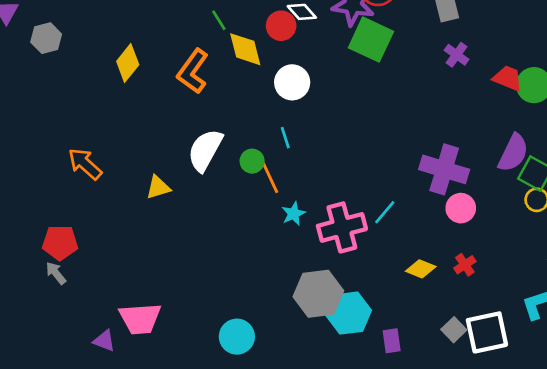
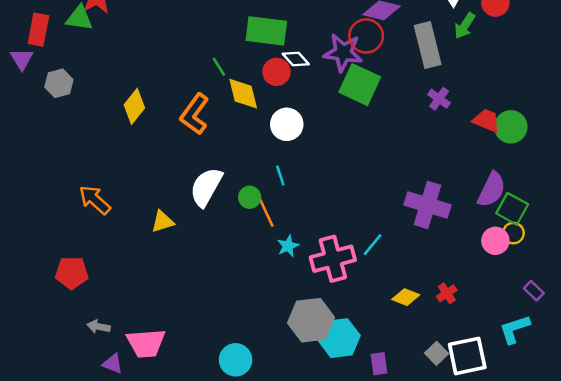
pink circle: (461, 208) -> (495, 241), moved
gray arrow: (56, 273) -> (99, 327), moved, turned -40

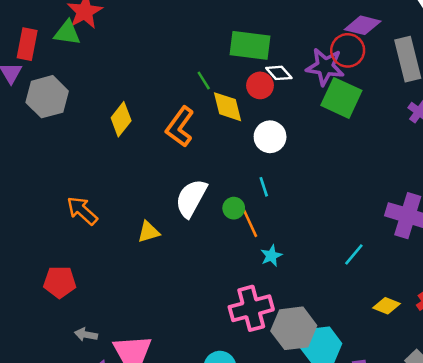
gray hexagon: (59, 83) -> (47, 97), size x1.5
pink cross: (333, 259) -> (251, 308), moved

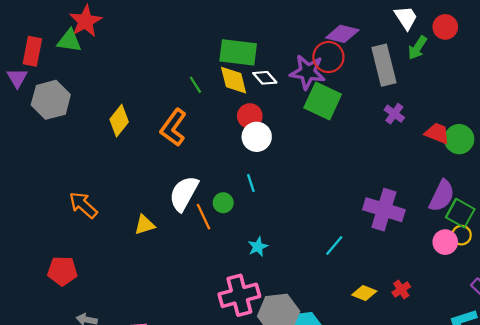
red circle: (260, 85) -> (250, 116), moved
yellow diamond: (227, 107) -> (234, 80), moved
orange line: (250, 223) -> (203, 217), moved

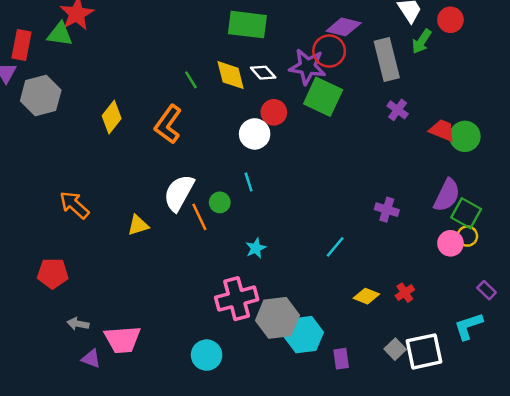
green rectangle: (238, 52) -> (247, 25), moved
red circle: (250, 116) -> (274, 112), moved
purple cross: (384, 210) -> (387, 210), size x0.6

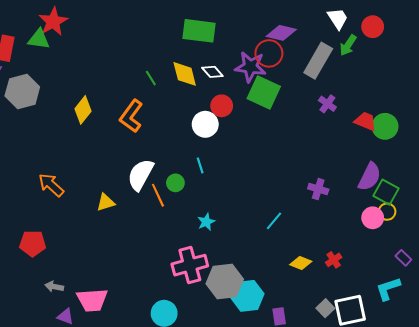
gray rectangle: (387, 59) -> (318, 61), turned 44

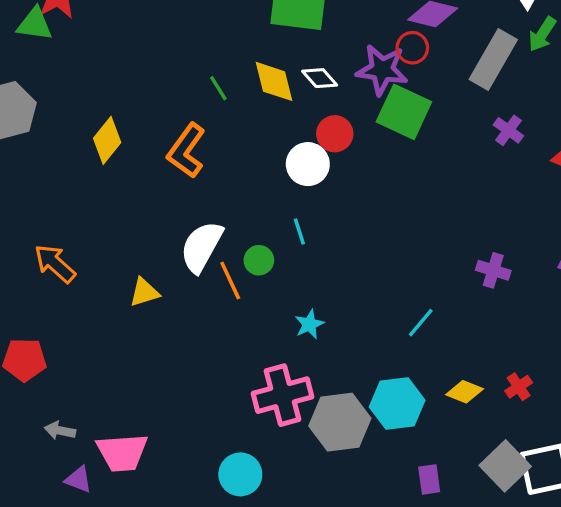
red circle: (269, 53) -> (412, 48), size x0.7
cyan hexagon: (247, 296) -> (397, 404), moved
gray square: (325, 308) -> (505, 466), size x1.6

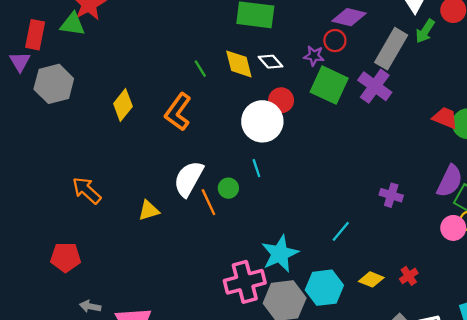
purple star: (382, 70) -> (314, 56), size x0.6
purple cross: (508, 130) -> (375, 86), moved, size x1.6
white circle: (308, 164) -> (262, 121), size x1.4
cyan star: (309, 324) -> (280, 254), moved, size x1.8

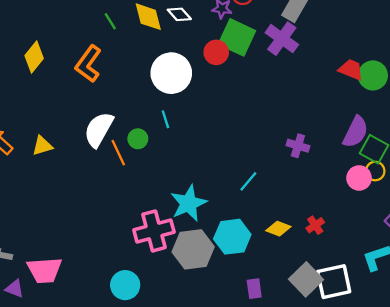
red circle: (281, 100) -> (216, 52), moved
yellow triangle: (149, 210) -> (42, 146), moved

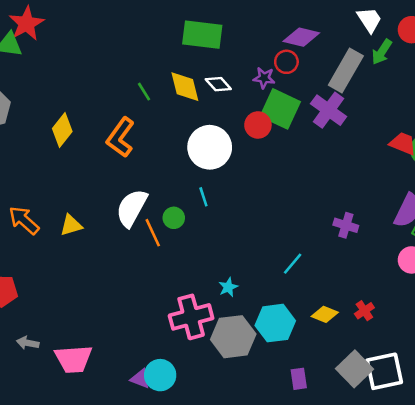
cyan star: (189, 203) -> (228, 287), size x0.5
purple triangle: (15, 289) -> (140, 379), moved

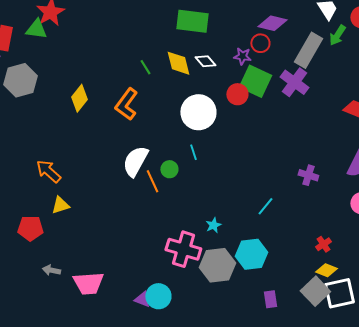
yellow triangle: (71, 225) -> (60, 205), moved
yellow diamond: (325, 314) -> (326, 270), moved
pink cross: (191, 317) -> (183, 249), turned 32

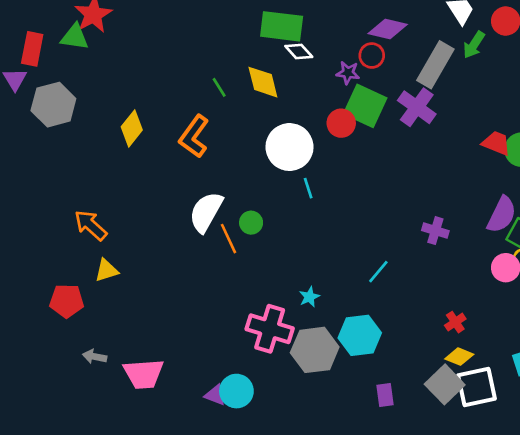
white diamond: (205, 61) -> (299, 52), moved
cyan line: (193, 152) -> (308, 188), moved

